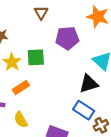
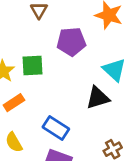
blue rectangle: (84, 110) -> (56, 128), moved

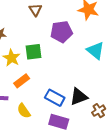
black triangle: (98, 98) -> (79, 97), moved

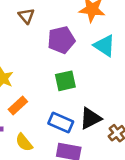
cyan triangle: (95, 51) -> (104, 46), moved
green square: (33, 52) -> (65, 81), moved

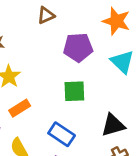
brown triangle: (26, 16) -> (46, 15), turned 35
black triangle: (90, 118) -> (113, 125), moved

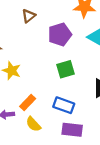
orange rectangle: (20, 108) -> (28, 102), moved

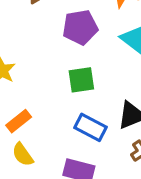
blue rectangle: (64, 105) -> (91, 127), moved

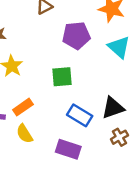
green square: (81, 80) -> (62, 77), moved

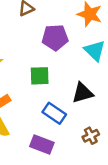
black triangle: (113, 108) -> (83, 93), moved

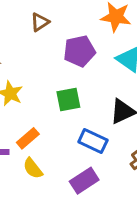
purple rectangle: (42, 145) -> (84, 181), turned -45

